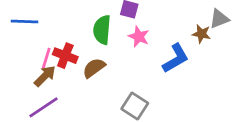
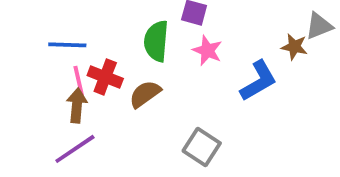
blue line: (24, 22) -> (67, 45), moved
pink line: (46, 58) -> (79, 81), turned -30
brown arrow: (45, 76) -> (77, 105), turned -40

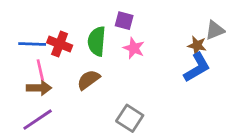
red cross: (105, 77) -> (60, 44), moved
blue L-shape: (258, 81) -> (197, 67), moved
brown arrow: (77, 105) -> (39, 88), turned 85

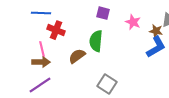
green semicircle: (97, 41) -> (96, 41), moved
blue line: (32, 44) -> (41, 13), moved
pink star: (134, 48) -> (133, 22), moved

